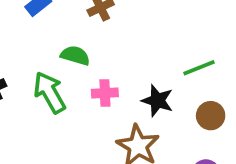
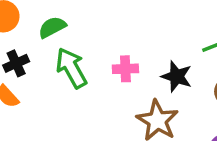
green semicircle: (75, 55) -> (52, 27), moved, turned -44

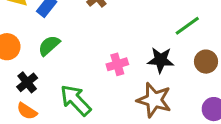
green arrow: (71, 68) -> (76, 100), moved

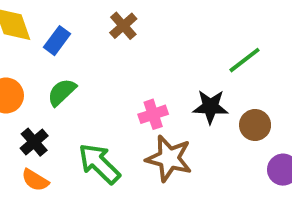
brown circle: (206, 62) -> (255, 125), moved
brown star: (154, 100) -> (169, 158), moved

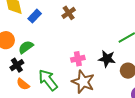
green semicircle: (62, 92) -> (26, 47), moved
orange semicircle: (35, 180) -> (23, 84), moved

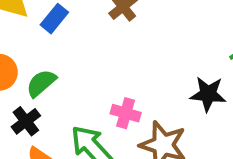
pink cross: (78, 59) -> (126, 113), moved, turned 32

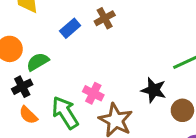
blue rectangle: (54, 19) -> (70, 28), moved

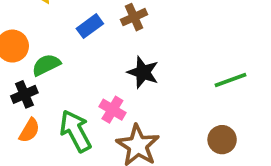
black star: (154, 90) -> (143, 72), moved
orange semicircle: (28, 115) -> (29, 130), turned -108

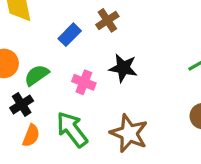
pink cross: (112, 110) -> (84, 82), moved

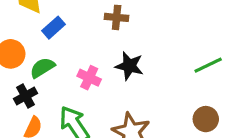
brown cross: (107, 20) -> (117, 17), turned 35
blue rectangle: (70, 35) -> (54, 28), moved

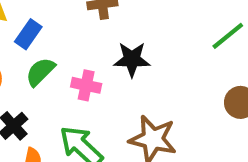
green semicircle: (42, 68) -> (40, 72), moved

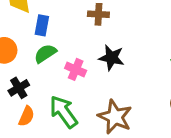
blue rectangle: (28, 34) -> (42, 25), turned -36

